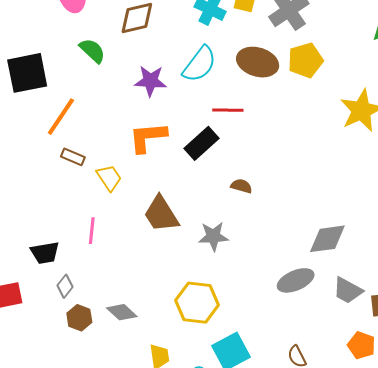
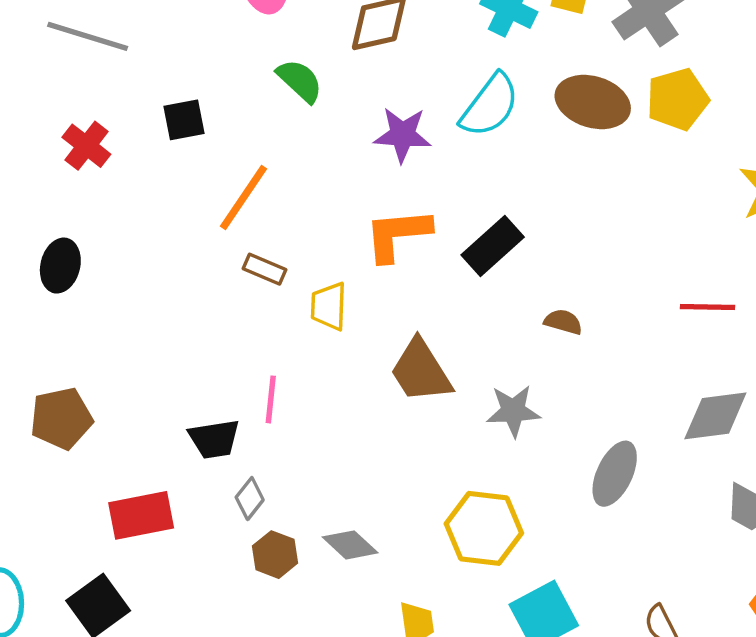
black square: (27, 73) -> (184, 120), size x0.6
red line: (228, 110) -> (708, 307), moved
yellow trapezoid: (109, 178) -> (329, 306), turned -144
pink line: (92, 231) -> (271, 399), moved
gray ellipse: (296, 280) -> (615, 474), moved, turned -42

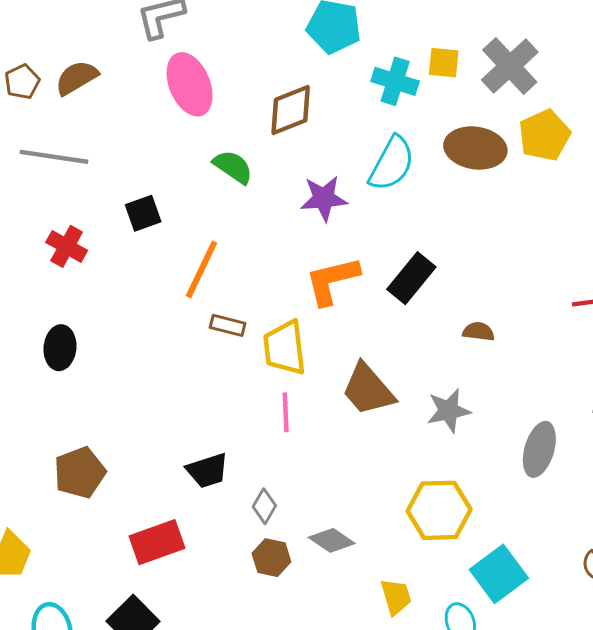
yellow trapezoid: (329, 306) -> (285, 348), size x1.4
pink line: (271, 399) -> (286, 412), moved
gray diamond: (250, 498) -> (264, 506), moved

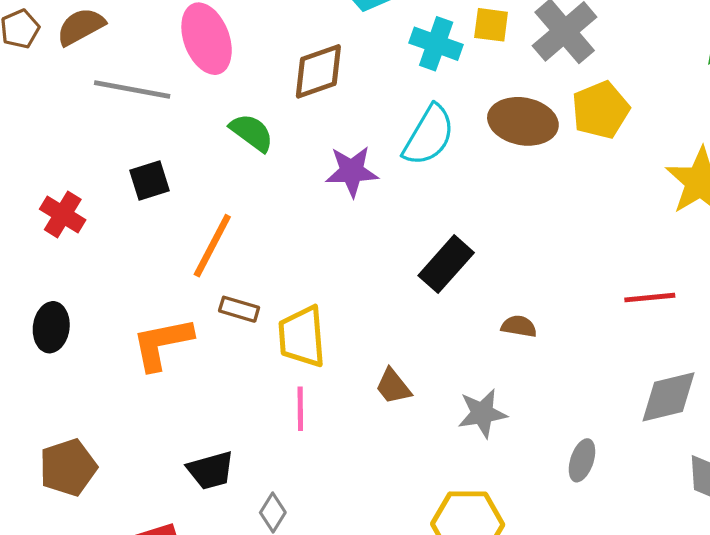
gray line: (54, 157) -> (132, 90), moved
orange L-shape: (332, 281) -> (162, 344), moved
brown trapezoid: (368, 389) -> (393, 386), size x0.6
gray ellipse: (539, 449) -> (582, 460), size x0.7

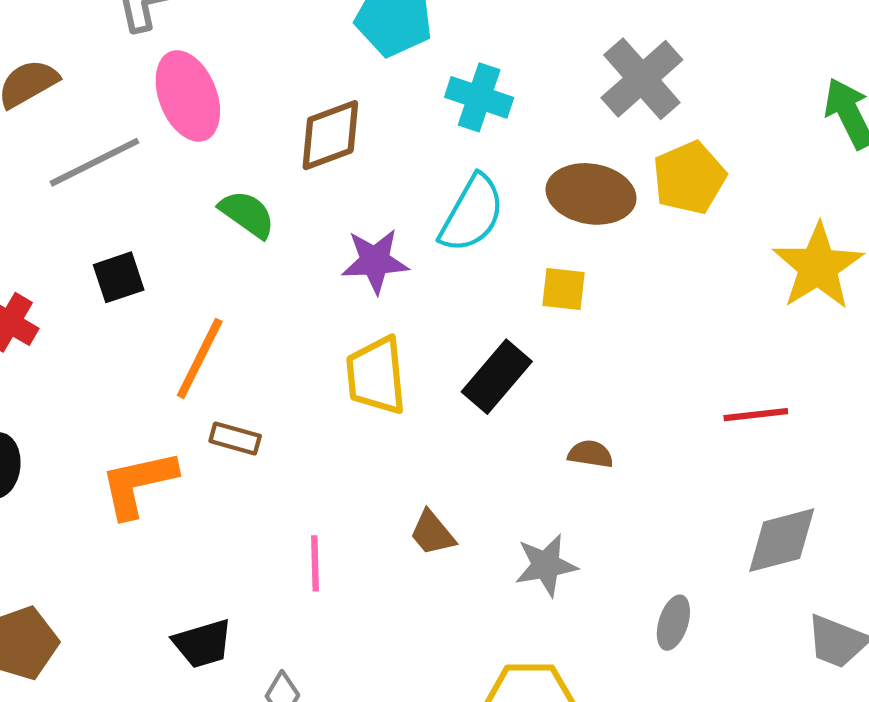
yellow square: (491, 25) -> (564, 289), moved
gray line: (132, 90) -> (95, 162), turned -36
yellow trapezoid: (302, 337) -> (376, 376), moved

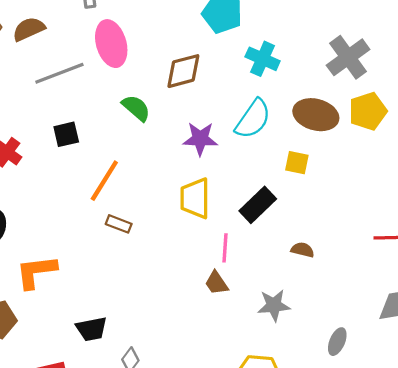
orange L-shape: (138, 484) -> (36, 272), moved
pink line: (315, 563) -> (225, 248), moved

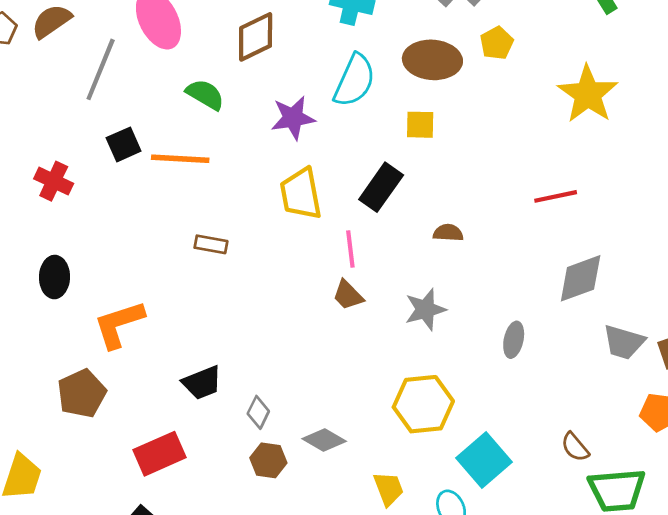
gray line: (59, 73) -> (101, 69), turned -36
yellow pentagon: (368, 111) -> (497, 43), size x0.7
orange line: (104, 181) -> (180, 159), moved, turned 72

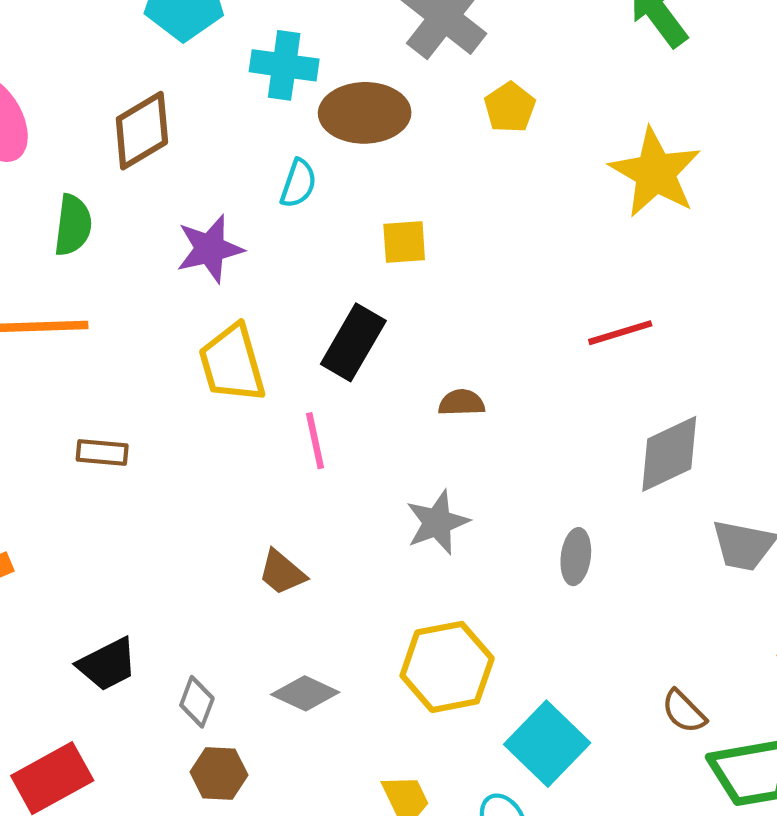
brown ellipse: (432, 60) -> (365, 113), moved
cyan semicircle: (355, 80) -> (298, 183), size x0.6
green semicircle: (205, 94) -> (73, 225), turned 72
brown trapezoid: (348, 295) -> (282, 573), moved
gray diamond: (324, 440) -> (305, 693), moved

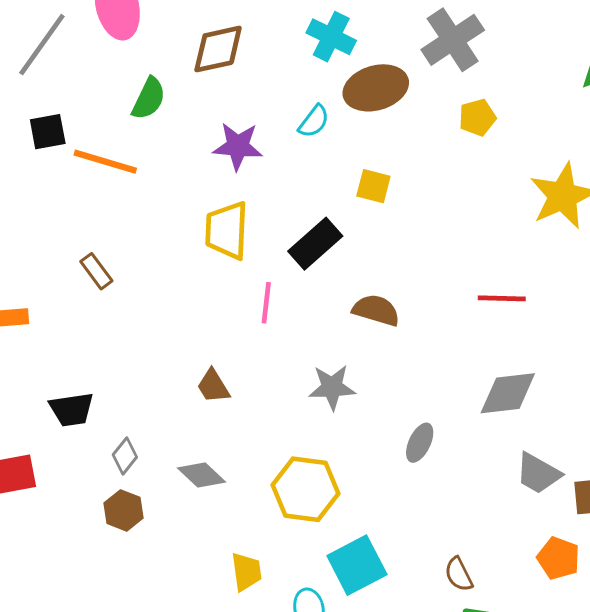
brown ellipse: (365, 113) -> (376, 88), turned -34
brown semicircle: (462, 403) -> (376, 310), size x1.4
brown rectangle: (102, 453) -> (96, 271), moved, turned 30

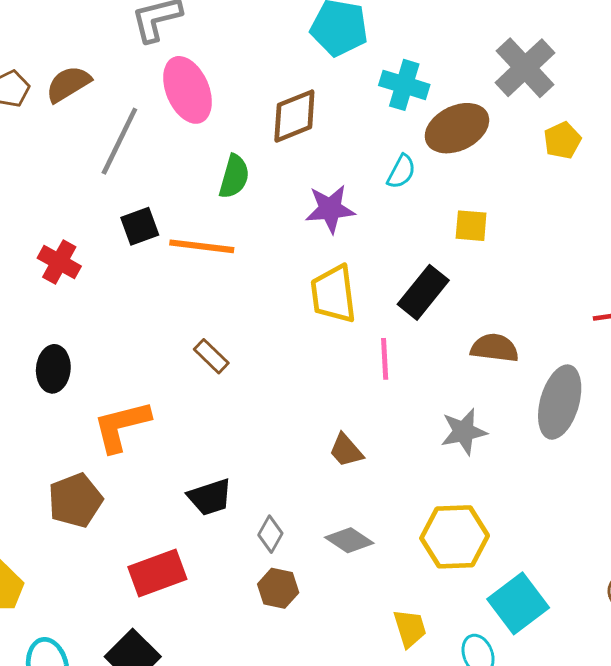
gray ellipse: (420, 443) -> (560, 402), moved, size x1.8

